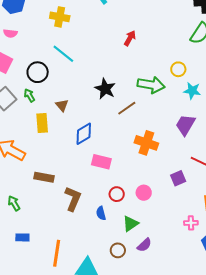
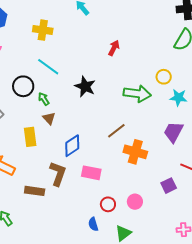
black star: (105, 89) -> (85, 87), moved
green arrow: (29, 95) -> (44, 99), moved
brown line: (127, 108) -> (116, 131), moved
brown L-shape: (73, 199) -> (58, 174), moved

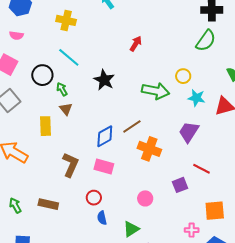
blue diamond: (72, 146) -> (105, 136), moved
brown rectangle: (35, 191) -> (48, 204), moved
red circle: (108, 204) -> (94, 198), moved

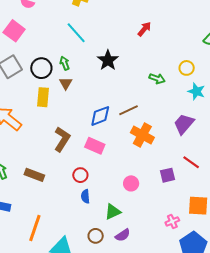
black circle: (42, 75) -> (41, 68), moved
green arrow: (156, 91) -> (157, 79), size x0.6
pink cross: (192, 230) -> (172, 221), turned -32

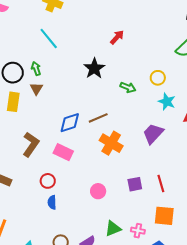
black star: (108, 60) -> (94, 68), moved
red line: (191, 162) -> (161, 183), moved, turned 36
green triangle: (113, 212) -> (113, 229), moved
pink cross: (172, 221) -> (138, 231), turned 32

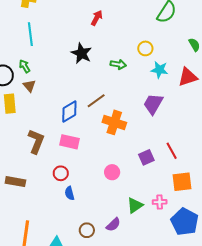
cyan line: (49, 39) -> (30, 34), turned 45

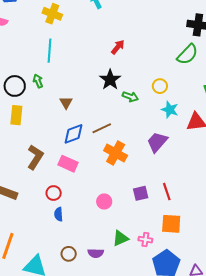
black star: (81, 53) -> (110, 80), moved
brown triangle: (29, 86) -> (66, 103), moved
purple semicircle: (113, 225) -> (96, 253), turned 35

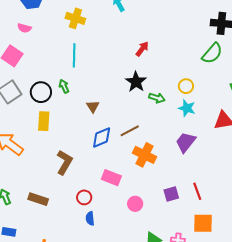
cyan star: (170, 110) -> (187, 108), moved
pink rectangle: (68, 164) -> (111, 178), moved

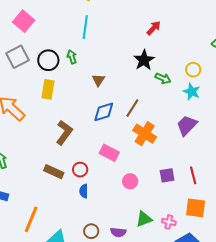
brown line: (130, 131) -> (132, 108), turned -36
brown rectangle: (38, 199) -> (54, 172), moved

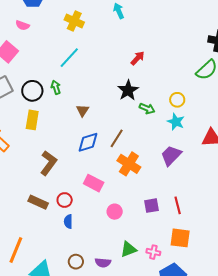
cyan line: (85, 27) -> (69, 58), turned 35

